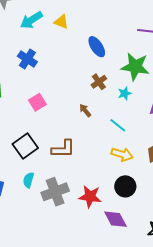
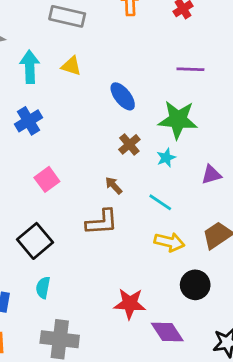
cyan arrow: (31, 20) -> (30, 67), turned 125
blue cross: (27, 59) -> (29, 121), turned 30
brown L-shape: (63, 149) -> (102, 222), moved
black circle: (125, 186) -> (195, 285), moved
gray cross: (55, 192) -> (60, 339), moved, turned 32

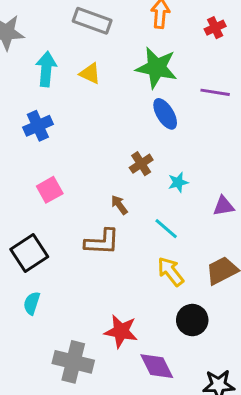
blue ellipse: (123, 96) -> (165, 114), moved
green star: (178, 120) -> (157, 68), moved
yellow arrow: (169, 242) -> (171, 272), turned -148
gray cross: (60, 339) -> (73, 362), moved

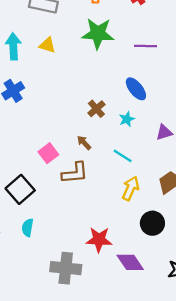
blue ellipse: (165, 114) -> (136, 89), moved
pink square: (50, 190) -> (48, 153), moved
yellow arrow: (171, 272) -> (131, 188), turned 70

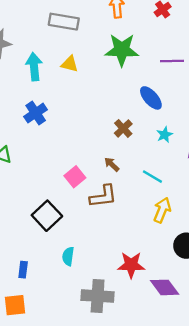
blue ellipse: (136, 89) -> (151, 98), moved
cyan star: (127, 119) -> (165, 135), moved
cyan semicircle: (27, 228) -> (68, 256), moved

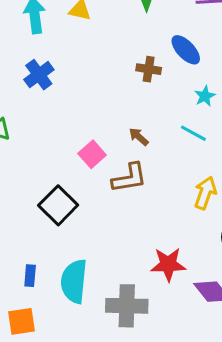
brown cross: (123, 128) -> (149, 69), moved, turned -36
cyan line: (152, 177) -> (193, 133), moved
cyan semicircle: (68, 256) -> (74, 281), moved, size x1.8

